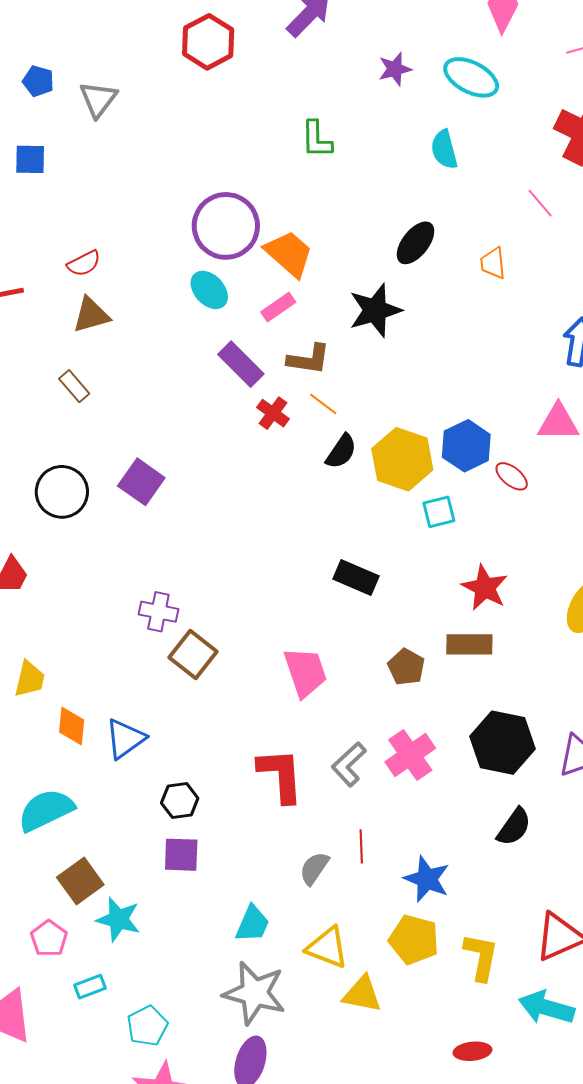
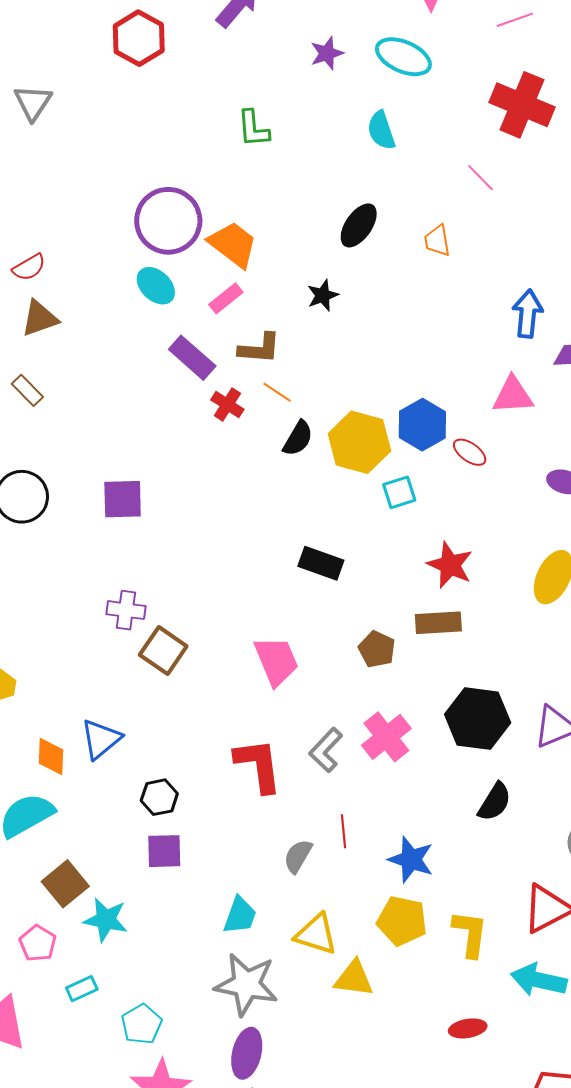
black star: (375, 310) -> (323, 295), size x0.6
purple square: (141, 482) -> (123, 499), moved, turned -33
orange diamond: (72, 726) -> (51, 756), moved

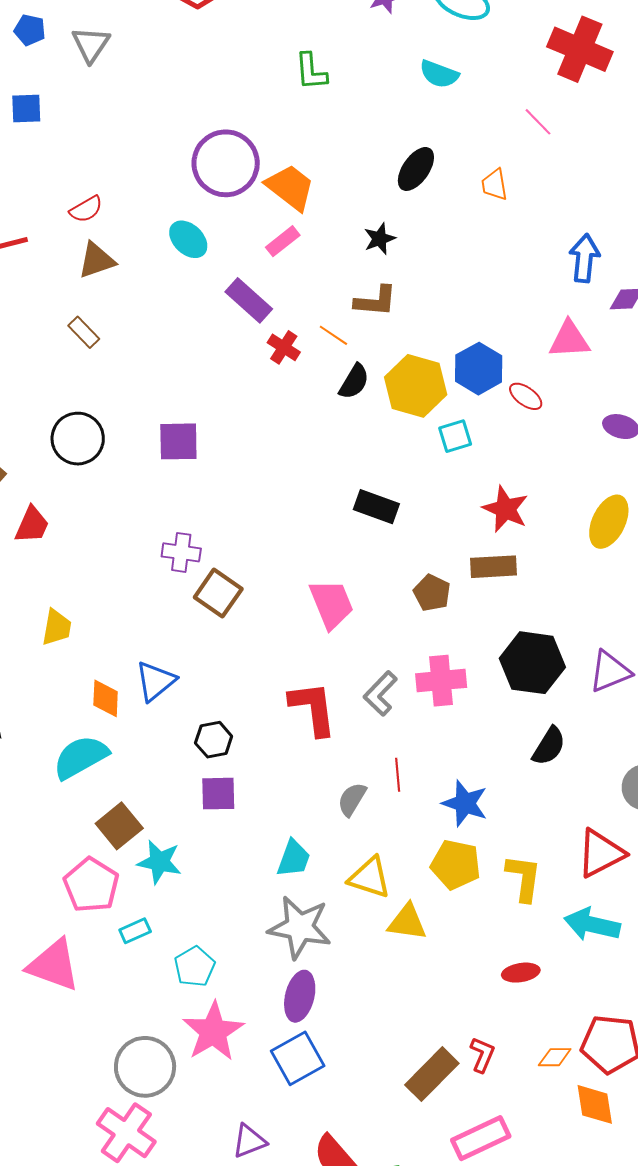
cyan semicircle: (381, 130) -> (439, 74), turned -51
cyan ellipse: (156, 286) -> (188, 239), moved
brown L-shape: (260, 348) -> (376, 301), moved
pink cross: (386, 737) -> (441, 681), turned 33
pink pentagon: (38, 943) -> (91, 885), size x1.5

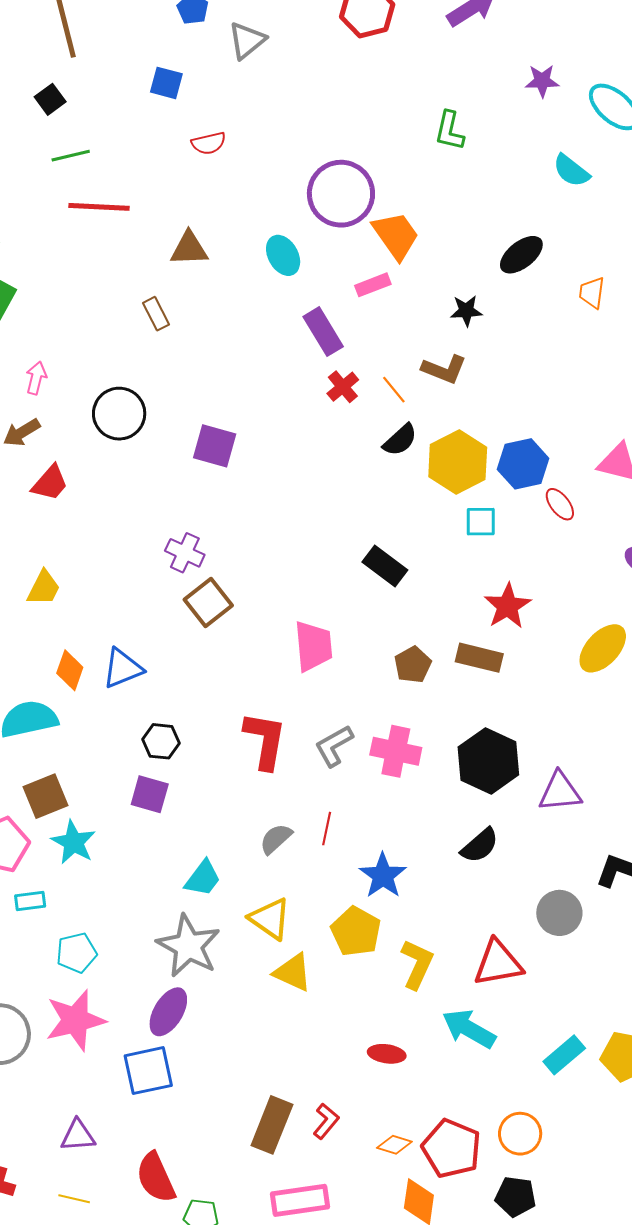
red semicircle: (86, 209) -> (209, 143), moved
brown rectangle: (432, 1074) -> (272, 1125), turned -40

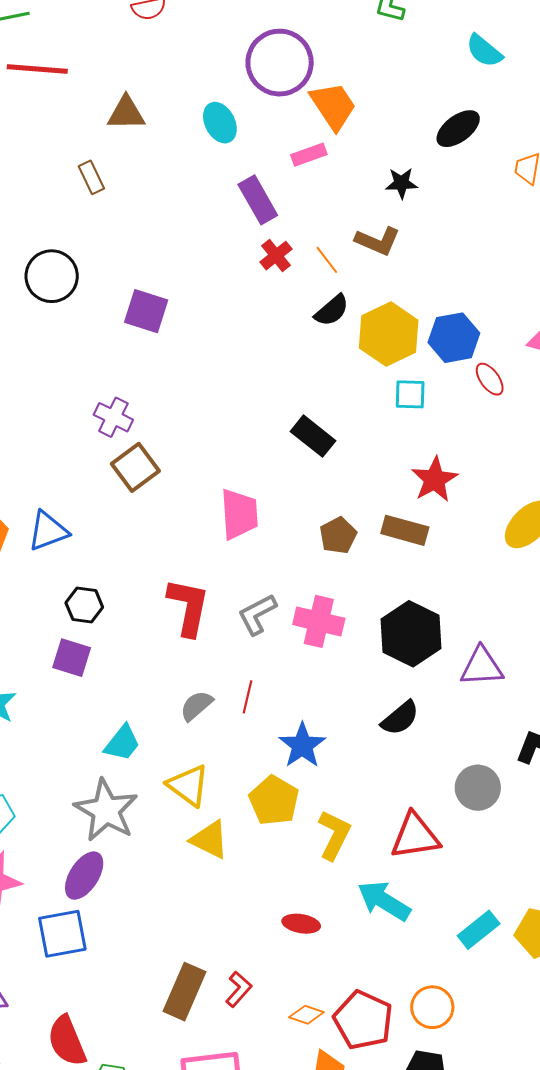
cyan semicircle: (571, 171) -> (484, 51), moved

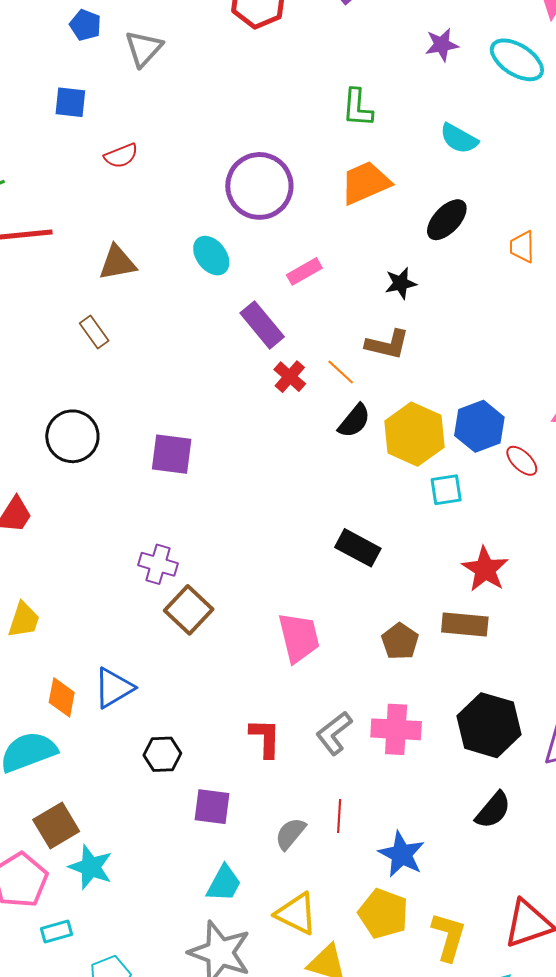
orange trapezoid: (333, 106) -> (365, 183), moved, turned -70
red L-shape: (188, 607) -> (265, 738), size x0.7
purple square: (72, 658) -> (212, 807), moved

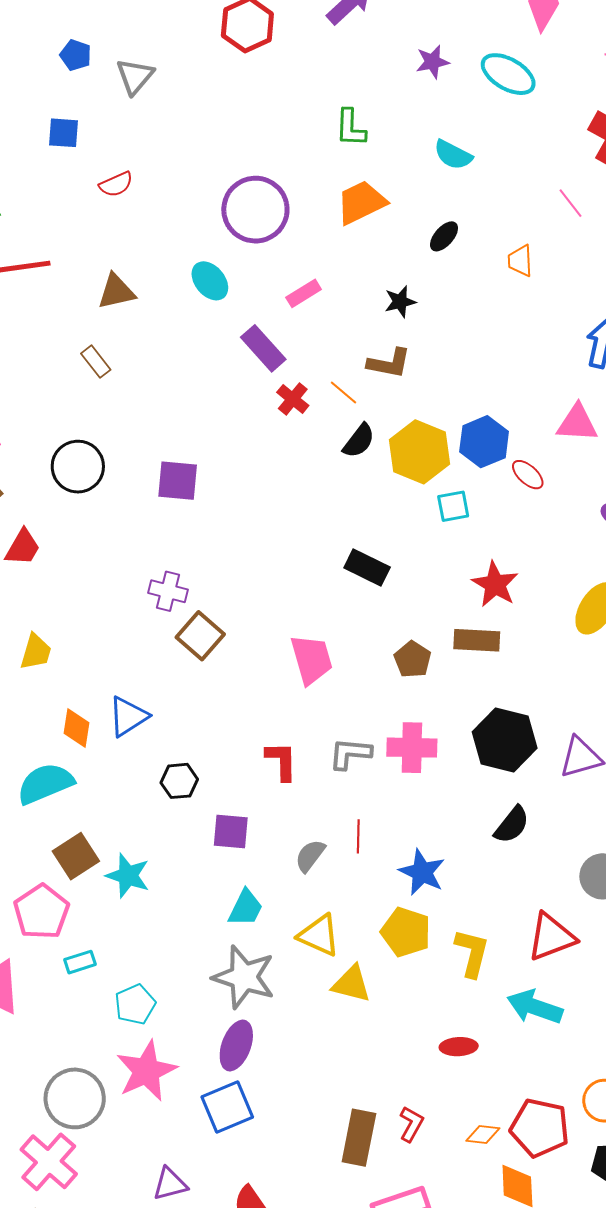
black ellipse: (447, 220) -> (444, 236), size x0.7
gray L-shape: (334, 733) -> (350, 754), turned 45
cyan star: (91, 867) -> (128, 876), moved

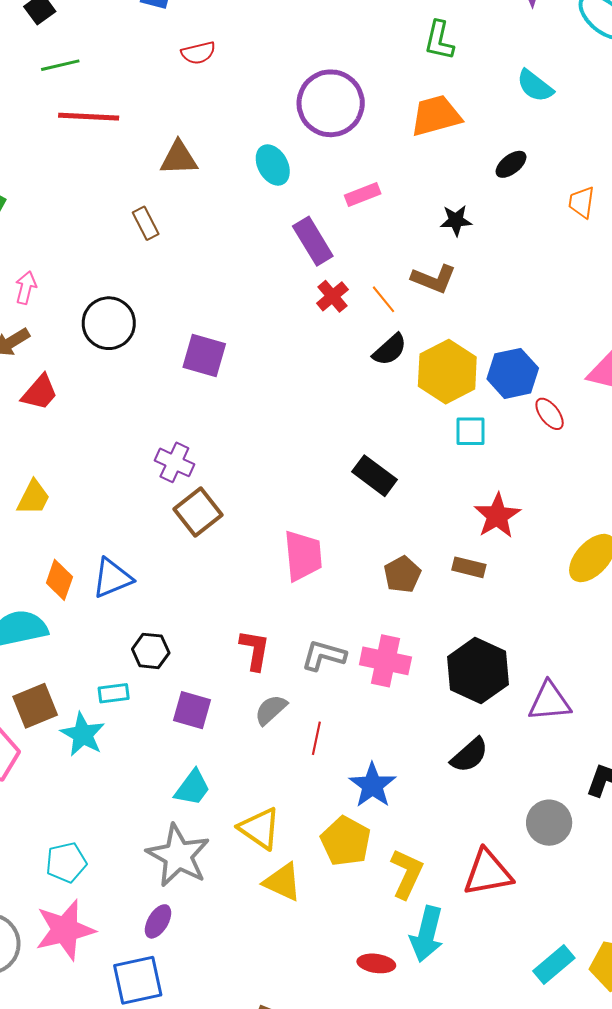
brown rectangle: (477, 640) -> (469, 567), size x0.7
gray semicircle: (310, 856) -> (271, 710), moved
cyan rectangle: (80, 962) -> (114, 693), moved
cyan arrow: (535, 1007) -> (427, 934), moved, turned -106
purple ellipse: (236, 1046) -> (158, 921), size x0.7

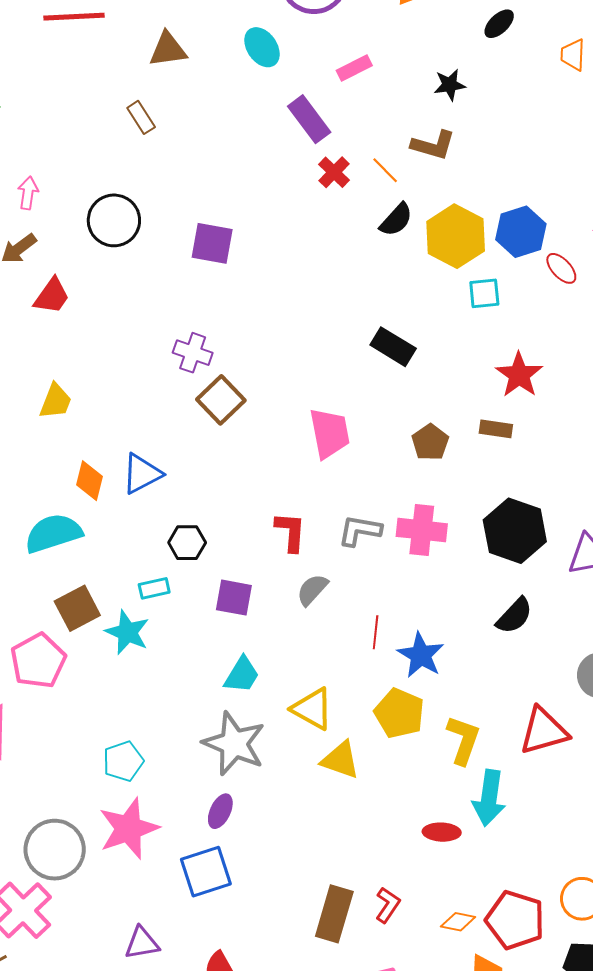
red line: (316, 738) -> (376, 632), moved

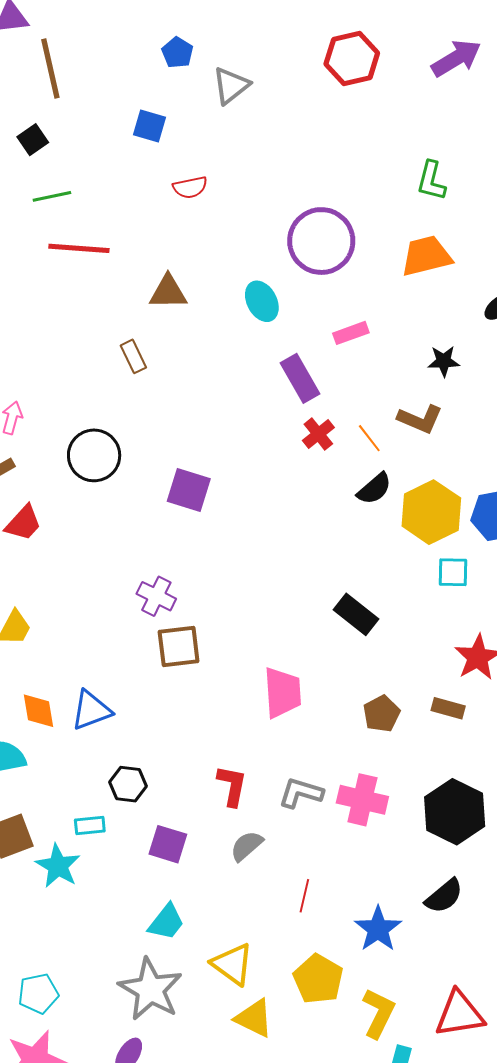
brown square: (221, 400) -> (179, 646), turned 30
orange diamond: (89, 481) -> (38, 711), turned -30
blue star: (421, 655) -> (378, 929), moved

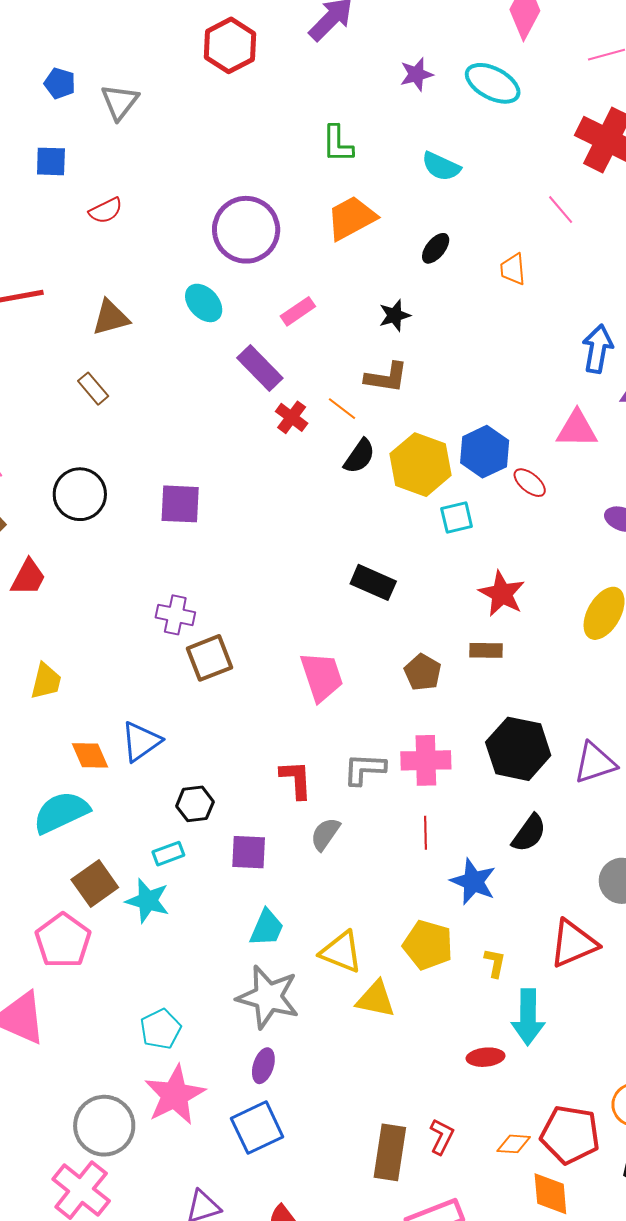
red line: (304, 896) -> (426, 833), moved
yellow L-shape: (379, 1013) -> (495, 963), size x0.6

